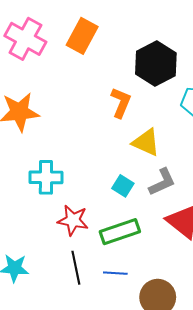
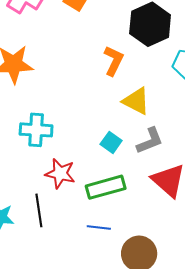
black line: (76, 268) -> (39, 210), moved

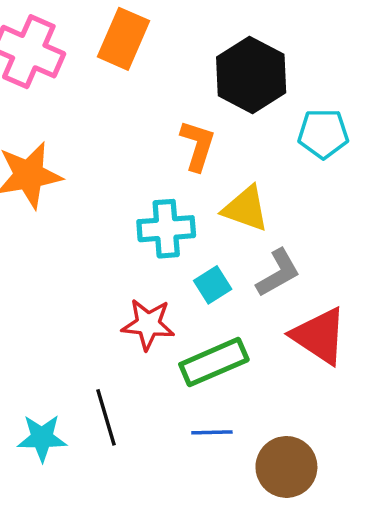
cyan cross: (36, 130) -> (166, 229), moved
cyan square: (111, 142) -> (213, 285), turned 30
red star: (60, 173) -> (148, 324), moved

